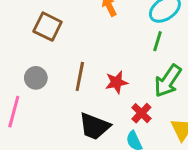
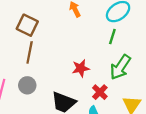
brown line: (80, 76) -> (30, 52), moved
gray circle: (36, 78) -> (27, 85), moved

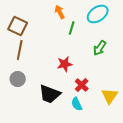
green line: (112, 37) -> (72, 28), moved
green arrow: (120, 67) -> (100, 48), moved, size x0.7

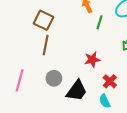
gray circle: (18, 79) -> (54, 78), moved
black trapezoid: (50, 94) -> (77, 91), turned -75

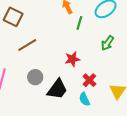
brown square: (44, 20) -> (13, 17), moved
brown line: (46, 45) -> (27, 45), turned 48

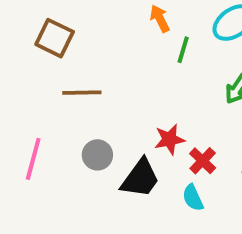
brown line: (27, 45) -> (82, 93), turned 30
red star: (72, 59) -> (169, 139), moved

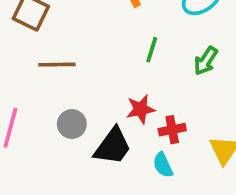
green line: (183, 50) -> (152, 50), moved
red cross: (203, 161) -> (172, 130), turned 35

